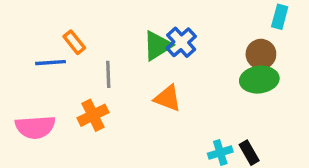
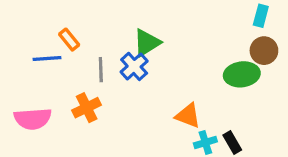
blue cross: (181, 42) -> (134, 66), moved
brown circle: (261, 54) -> (264, 51), moved
orange triangle: (168, 98) -> (188, 116), moved

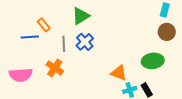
green triangle: (147, 43) -> (81, 16), moved
green ellipse: (242, 74) -> (153, 61), moved
orange cross: (87, 108) -> (55, 68), turned -30

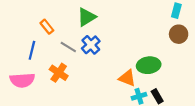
blue line: (30, 37) -> (32, 50), moved, turned -72
gray line: (64, 44) -> (68, 47), turned -56
green ellipse: (153, 61) -> (149, 65), moved

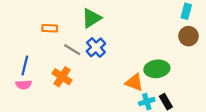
orange rectangle: (47, 27) -> (50, 28), turned -48
blue line: (32, 50) -> (25, 65), moved
pink semicircle: (22, 80) -> (24, 85), size x0.6

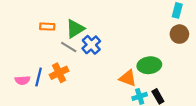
green triangle: (91, 18) -> (75, 29), moved
blue line: (25, 65) -> (39, 77), moved
orange cross: (62, 77) -> (59, 73), turned 30

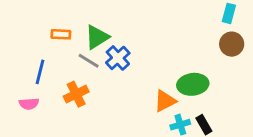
blue line: (39, 77) -> (40, 72), moved
orange triangle: (128, 78) -> (165, 101), turned -48

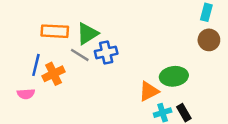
orange rectangle: (61, 34) -> (55, 31), size x1.5
blue cross: (118, 58) -> (106, 52), turned 30
orange cross: (76, 94) -> (54, 74), moved

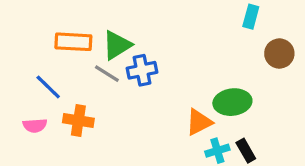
cyan rectangle: (206, 12) -> (251, 17), moved
blue line: (36, 65) -> (48, 87), turned -60
orange cross: (54, 74) -> (78, 120), moved, turned 35

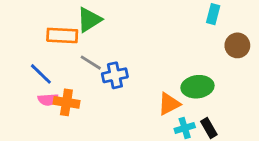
green triangle: (117, 45) -> (89, 20), moved
blue cross: (142, 70) -> (115, 75), moved
pink semicircle: (35, 126) -> (48, 100), moved

